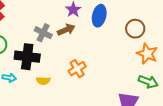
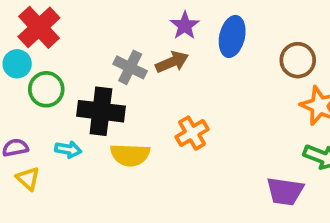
yellow semicircle: (43, 81) -> (130, 155), size x1.5

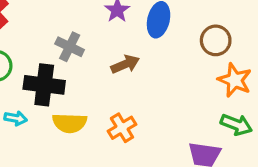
brown arrow: (172, 62) -> (125, 64), moved
orange cross: (192, 133) -> (122, 128), moved

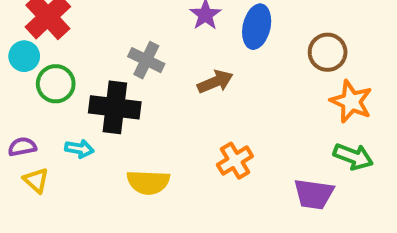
yellow semicircle: (70, 123) -> (148, 182), moved
orange cross: (122, 128) -> (235, 161), moved

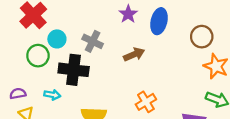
cyan circle: (24, 56) -> (57, 39), moved

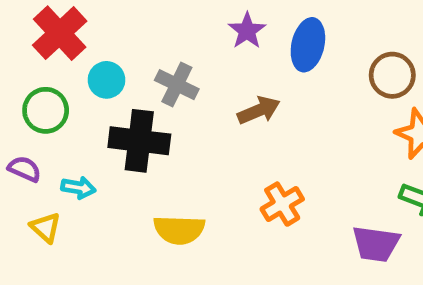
green circle: (38, 56) -> (46, 110), moved
purple semicircle: (18, 94) -> (25, 169), moved, turned 35
cyan arrow: (52, 95) -> (78, 188), moved

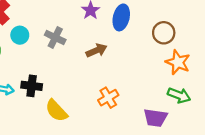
black cross: (139, 141) -> (32, 86), moved, size x0.7
yellow semicircle: (179, 230) -> (56, 111), turned 45

